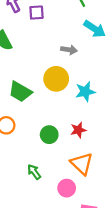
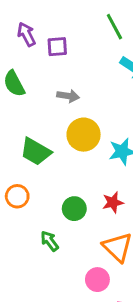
gray arrow: (69, 50) -> (68, 96), moved
green arrow: (34, 172) -> (50, 241), moved

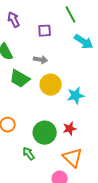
purple square: (57, 47) -> (45, 31), moved
green trapezoid: (36, 152) -> (20, 79), moved
green circle: (74, 209) -> (45, 133), size x1.5

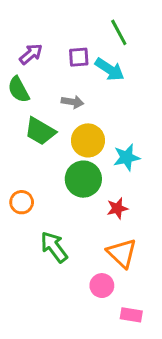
purple arrow: (14, 20) -> (31, 54), moved, turned 77
cyan arrow: (84, 42) -> (110, 69), moved
green circle: (45, 133) -> (83, 179), moved
green arrow: (29, 154) -> (54, 247), size x1.5

